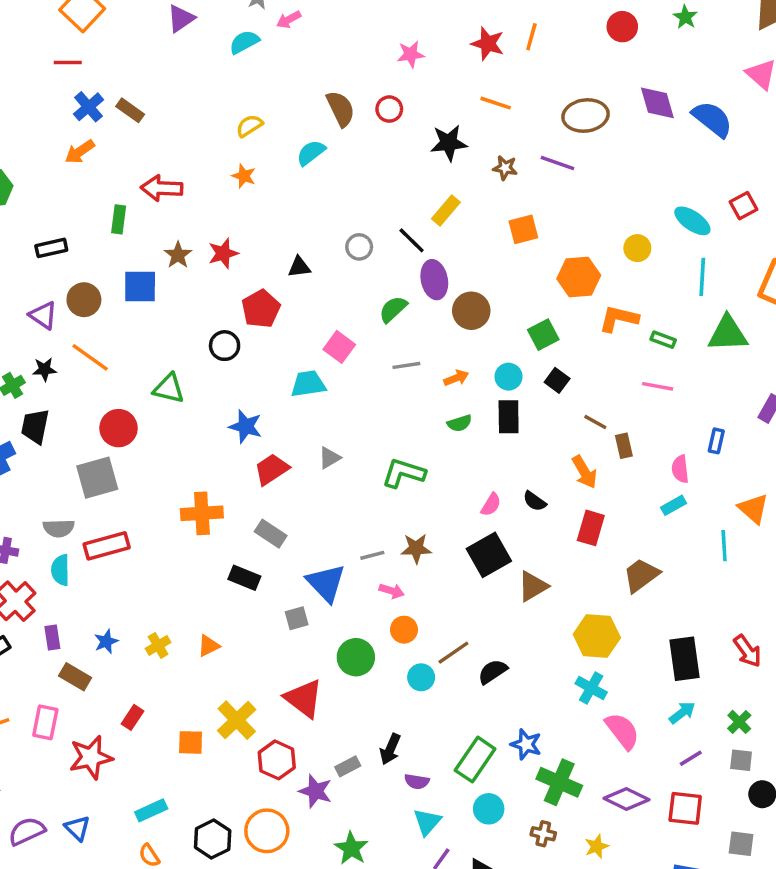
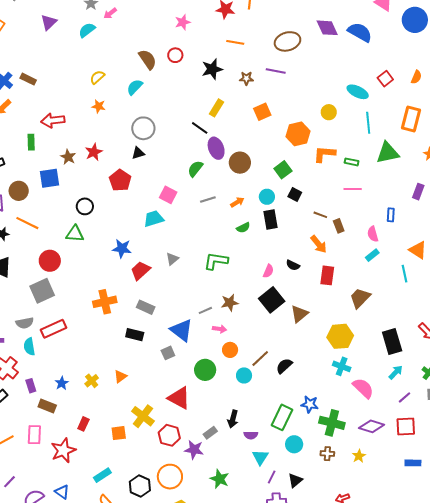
gray circle: (359, 247) -> (143, 128), moved, size x1.5
black circle: (225, 346) -> (85, 206), moved

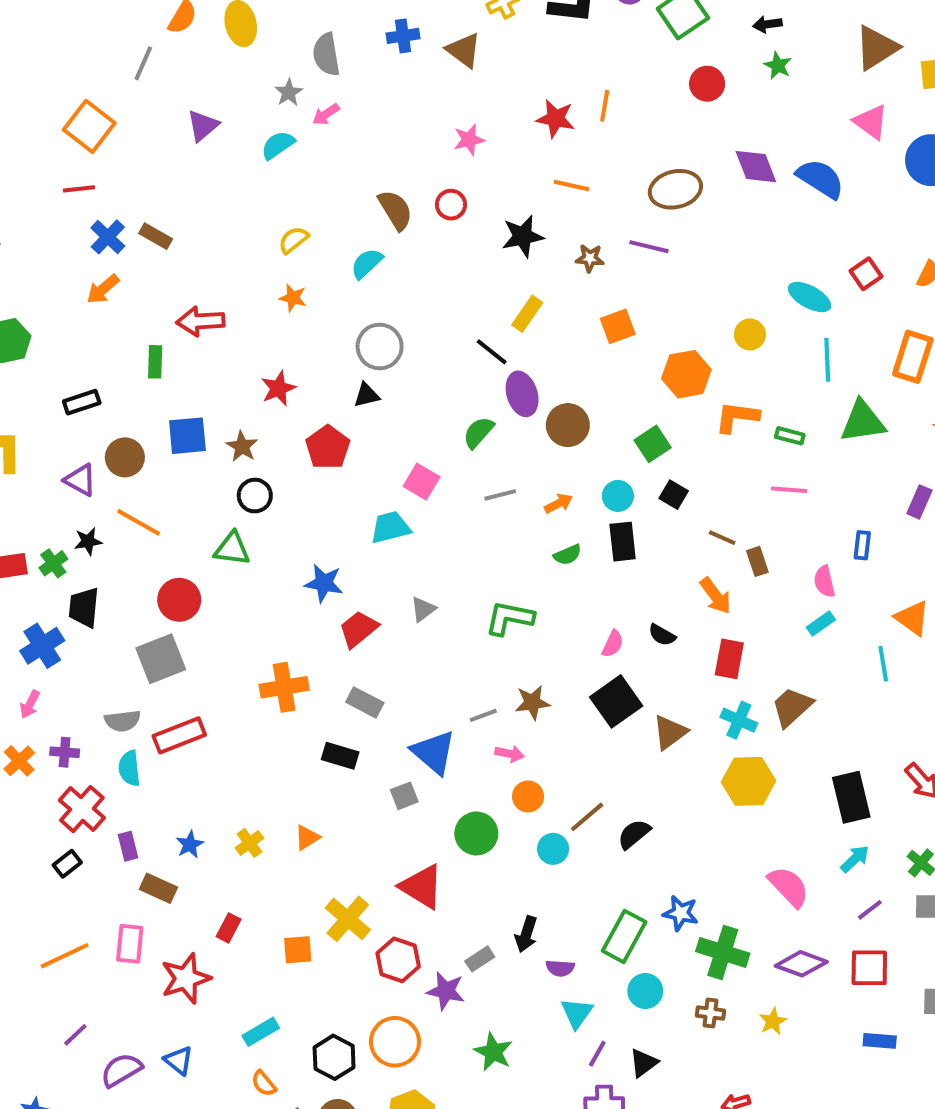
brown star: (68, 157) -> (242, 446), moved
cyan cross: (342, 366) -> (739, 720), moved

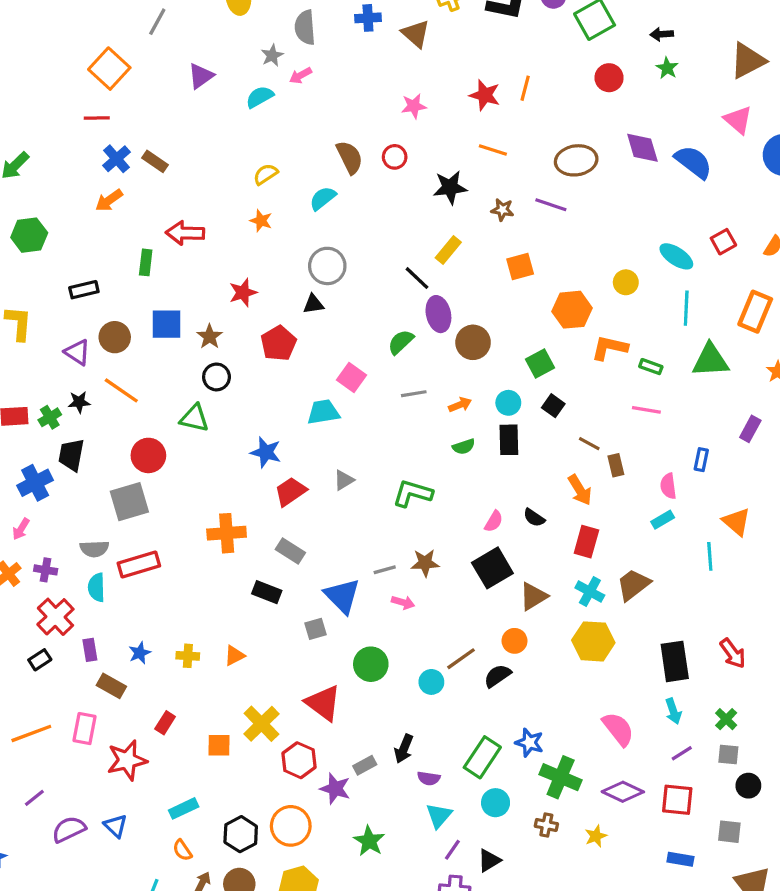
orange circle: (528, 796) -> (515, 641), moved
yellow cross: (250, 843) -> (188, 656), turned 35
cyan arrow: (855, 859) -> (673, 711), turned 110

